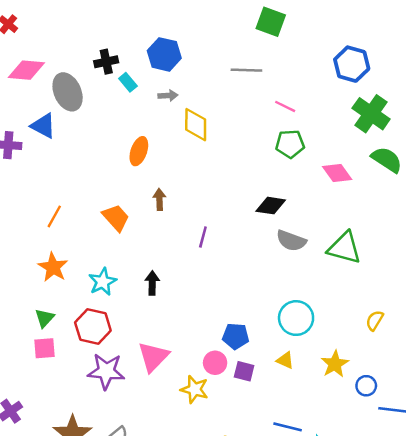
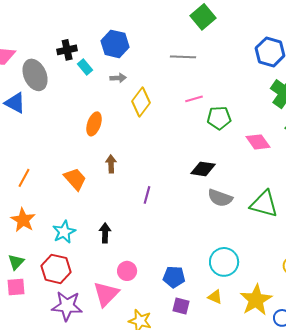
green square: (271, 22) -> (203, 17), turned 30
pink line: (285, 106) -> (194, 99), moved, turned -42
yellow diamond: (196, 125) -> (141, 102), turned 36
pink circle: (215, 363) -> (127, 271), moved
yellow star: (335, 364) -> (256, 300), size x1.4

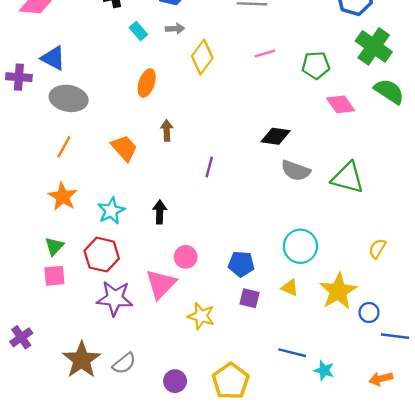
cyan rectangle: (85, 67) -> (138, 31), moved
gray ellipse: (35, 75) -> (69, 98), moved, turned -56
green pentagon: (219, 118) -> (316, 65), moved

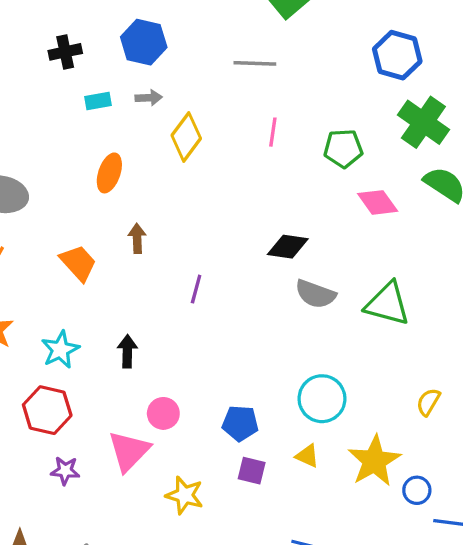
cyan rectangle: (138, 31) -> (98, 101), turned -60
pink line: (265, 53) -> (273, 132), turned -66
purple star: (115, 298) -> (65, 471), size x0.6

